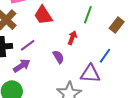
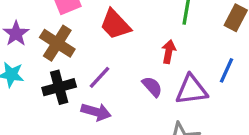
purple arrow: (22, 66) -> (96, 112), turned 60
purple triangle: (90, 74) -> (191, 90), moved

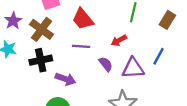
red arrow: (169, 52) -> (119, 40), turned -133
purple line: (99, 77) -> (81, 46), moved, turned 48

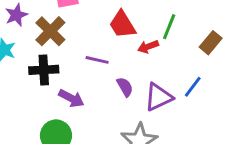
red trapezoid: (83, 19) -> (122, 24), moved
red arrow: (119, 40) -> (148, 47), moved
purple triangle: (133, 68) -> (159, 97), turned -30

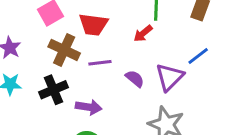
red trapezoid: (122, 24) -> (93, 24), moved, turned -32
brown cross: (50, 31) -> (64, 50), moved
blue line: (193, 87) -> (198, 56), turned 35

